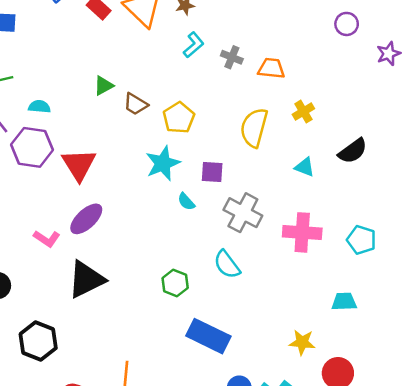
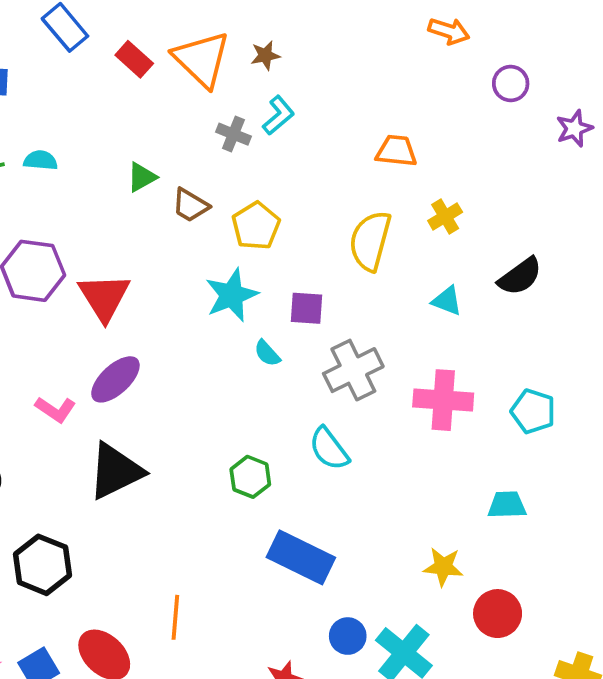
gray cross: (232, 57) -> (233, 134), moved
cyan semicircle: (39, 107) -> (41, 160), moved
gray cross: (243, 213) -> (353, 370), turned 36

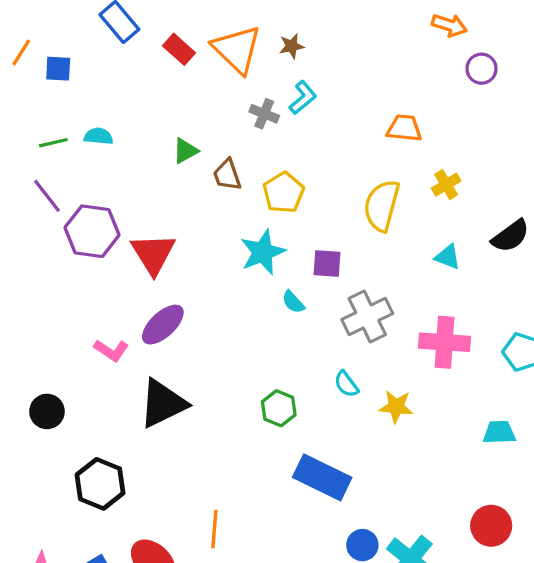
purple circle: (511, 84) -> (482, 69), moved
brown trapezoid: (190, 205) -> (227, 175), turned 40
cyan semicircle: (329, 449) -> (346, 384), size x0.7
yellow star: (443, 567) -> (396, 407), moved

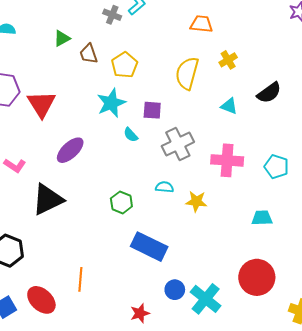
purple ellipse: (163, 325) -> (70, 150), moved
cyan semicircle: (346, 384) -> (165, 187), turned 132
red circle: (491, 526) -> (257, 277), size x1.4

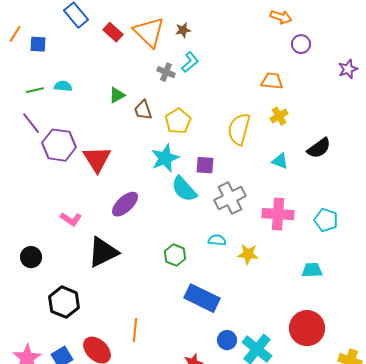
orange trapezoid: (201, 24) -> (272, 81), moved
cyan semicircle: (131, 135) -> (184, 189), size x1.8

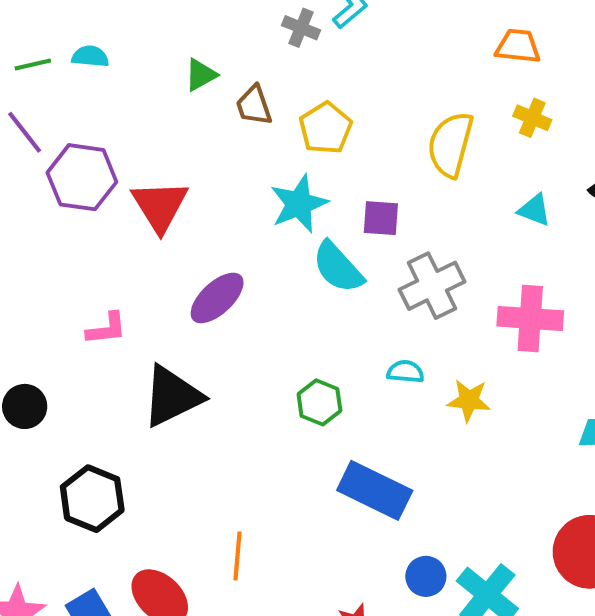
yellow cross: (279, 116) -> (532, 118), turned -36
pink L-shape: (71, 219) -> (107, 329), turned -40

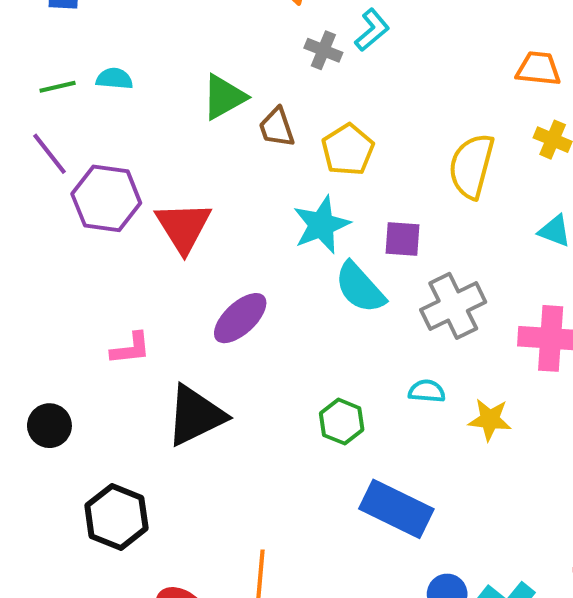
green triangle: (201, 75) -> (224, 97), size x1.4

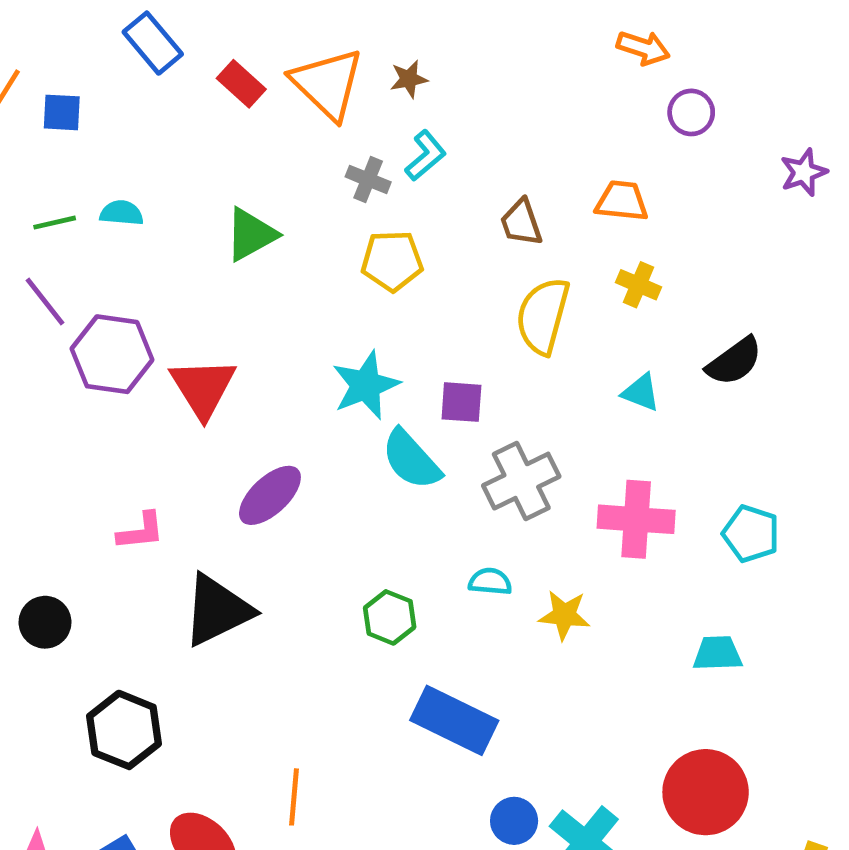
brown trapezoid: (277, 127) -> (521, 223), moved
yellow pentagon: (348, 150) -> (392, 261), moved, turned 30

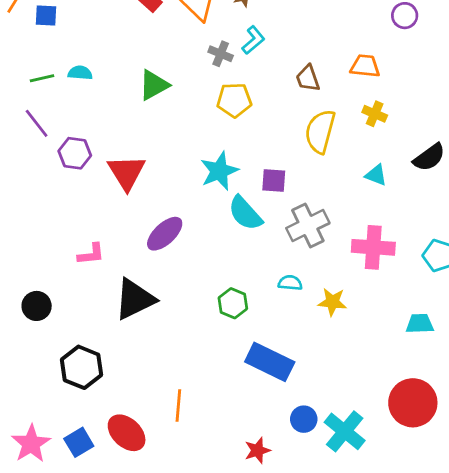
purple hexagon: (112, 354) -> (75, 153), size x0.7

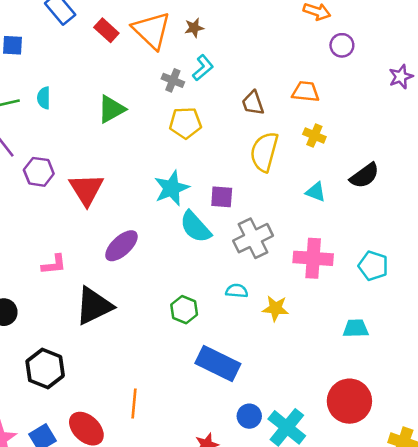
cyan semicircle: (80, 73) -> (44, 98), turned -95

